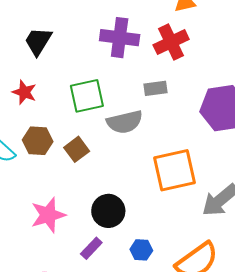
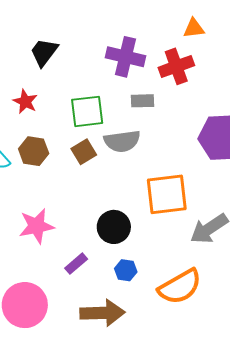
gray rectangle: (156, 88) -> (142, 101), moved
brown square: (77, 149) -> (84, 152), moved
black circle: (108, 211) -> (114, 227), moved

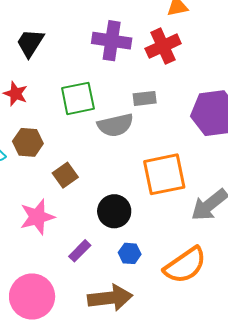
gray rectangle: (142, 101) -> (145, 98), moved
brown square: (84, 152) -> (65, 175), moved

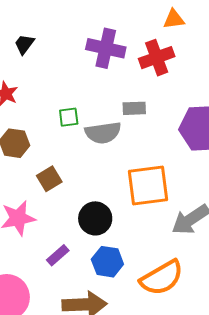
black trapezoid: (30, 43) -> (24, 44), size x0.7
green square: (78, 98) -> (69, 117), moved, size x0.6
blue hexagon: (130, 253) -> (107, 262), size x1.4

